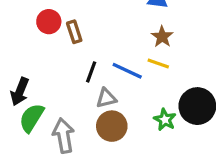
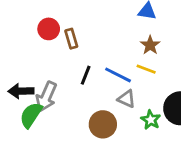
black arrow: (20, 92) -> (21, 91), turned 65
gray triangle: (106, 98) -> (127, 99), moved, turned 36
gray arrow: (64, 136) -> (46, 97), moved, turned -148

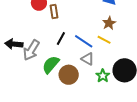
green semicircle: (31, 115) -> (51, 65), moved

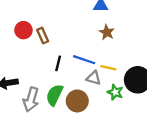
yellow line: (104, 40) -> (108, 68), moved
gray arrow: (31, 50) -> (31, 99), moved

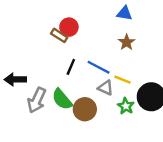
red circle: (23, 30) -> (69, 27), moved
brown rectangle: (43, 36) -> (59, 35), turned -42
green semicircle: (54, 95) -> (62, 99), turned -75

